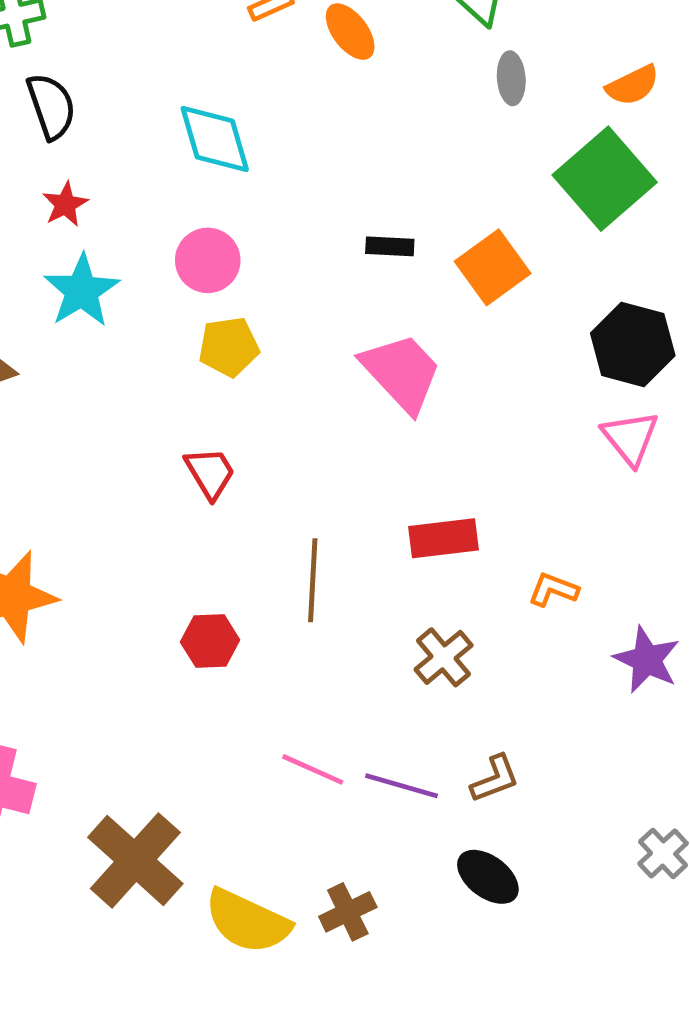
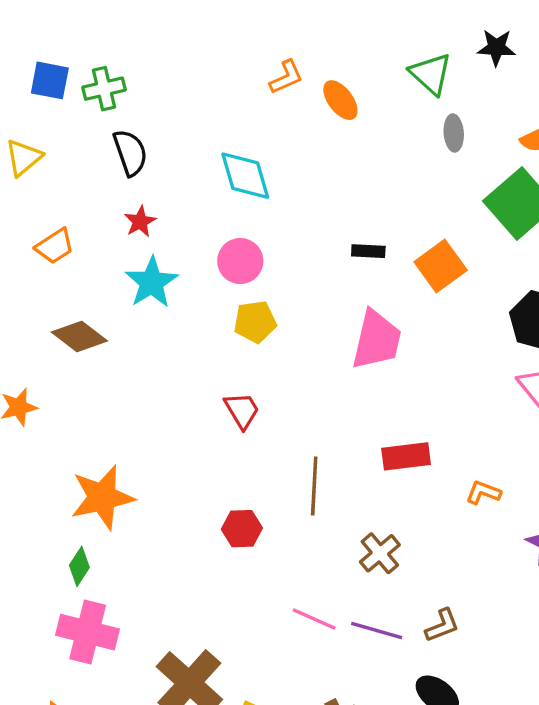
pink trapezoid: (402, 372) -> (377, 340), turned 56
brown cross: (444, 657) -> (380, 553), moved

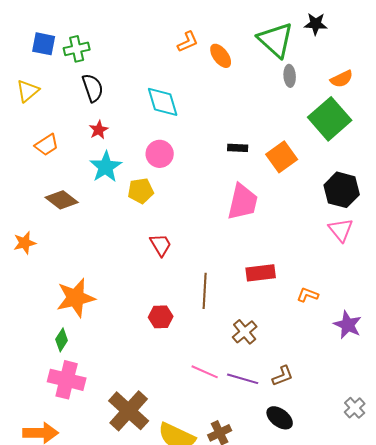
green triangle: (431, 74) -> (276, 40), size x1.4
yellow pentagon: (255, 322) -> (141, 191), moved

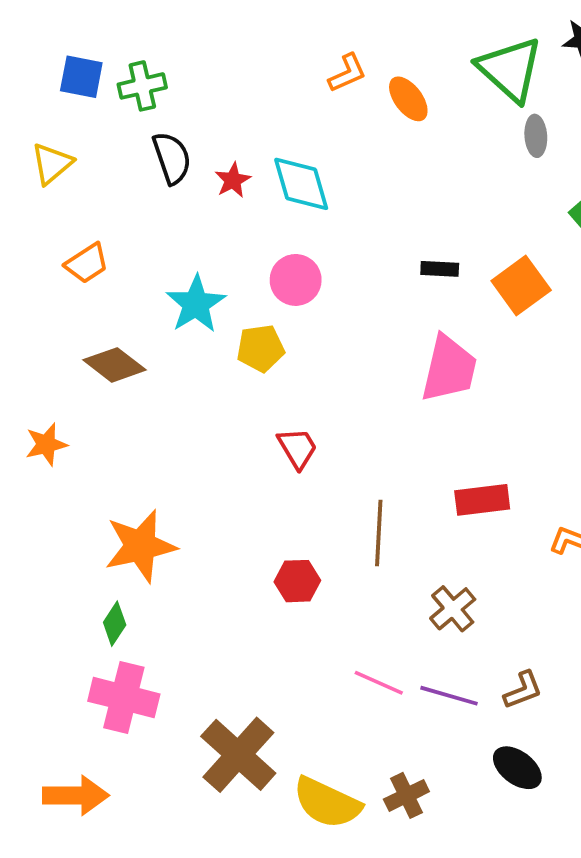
red star: (99, 130) -> (233, 180), moved

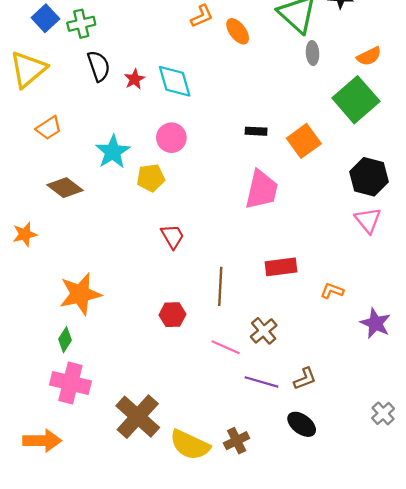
blue square: (81, 77) -> (45, 18), turned 36
yellow triangle: (52, 164) -> (28, 69), size x1.5
pink line: (379, 683) -> (226, 347), moved

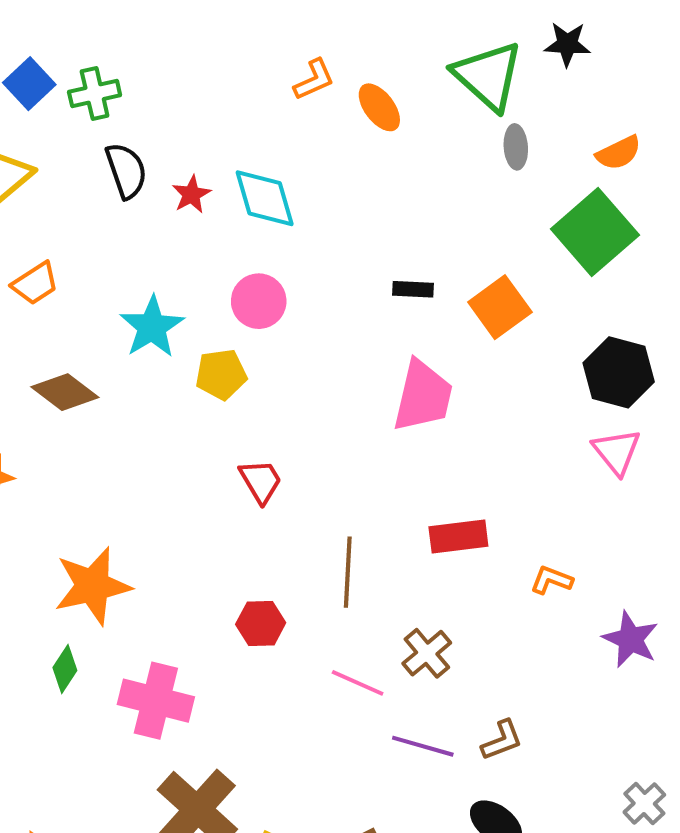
pink cross: (70, 383) -> (156, 701), moved

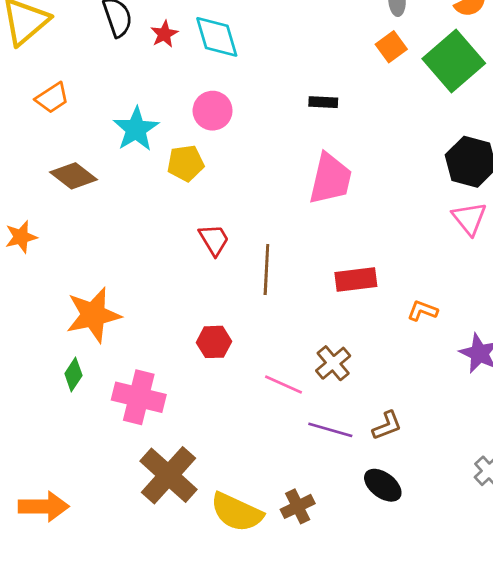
orange square: (500, 307) -> (391, 47), moved, size x0.7
brown line: (348, 572) -> (266, 270), moved

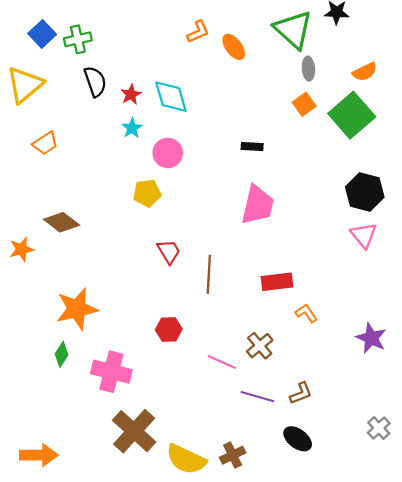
cyan star: (136, 129) -> (132, 128), moved, size x0.6
brown diamond: (73, 176) -> (62, 222), moved
orange L-shape: (423, 311) -> (306, 313), moved, turned 35

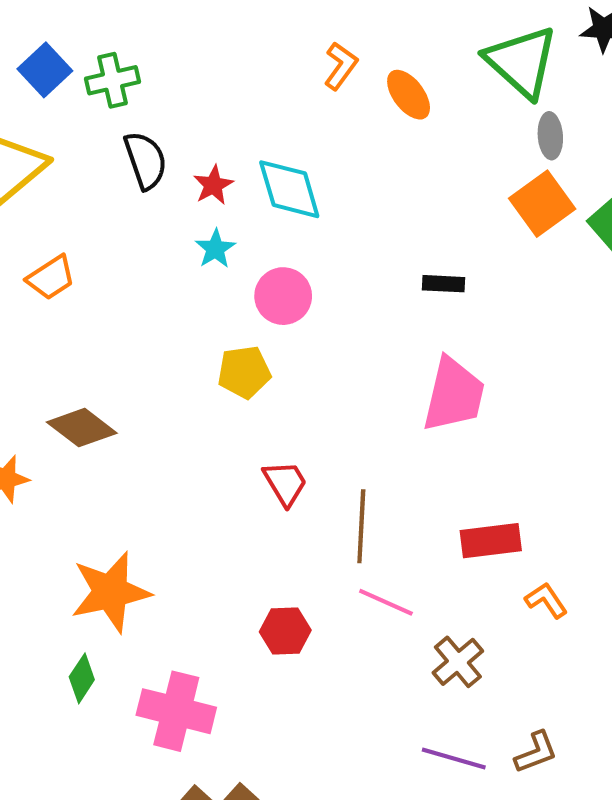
orange L-shape: (198, 32) -> (341, 66), turned -30
orange square: (304, 104) -> (542, 204), size x1.4
pink line: (222, 362) -> (386, 602), moved

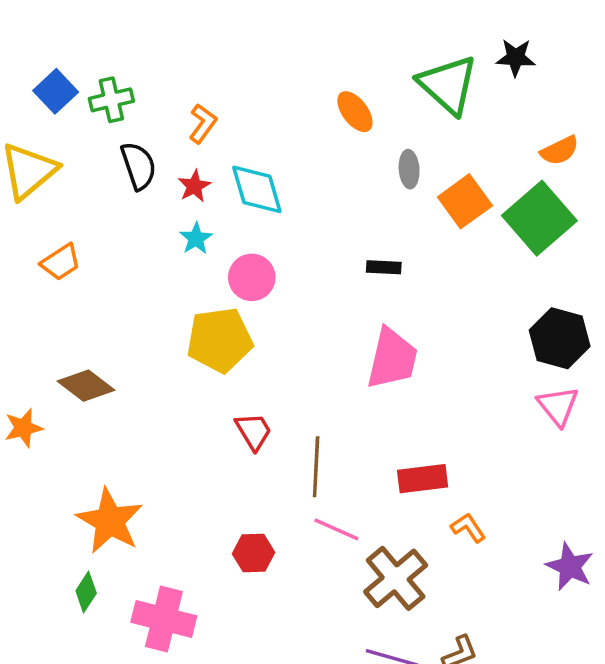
orange L-shape: (341, 66) -> (203, 123), moved
gray ellipse: (550, 136) -> (409, 169), moved
yellow pentagon: (244, 372) -> (220, 340), size x1.5
orange star: (111, 592) -> (110, 521), turned -30
brown cross: (458, 662) -> (396, 578), size x1.5

